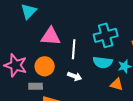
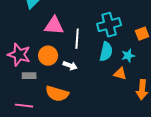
cyan semicircle: (103, 62) -> (106, 52), turned -84
white arrow: (75, 76) -> (70, 66), moved
gray rectangle: (36, 86) -> (29, 76), moved

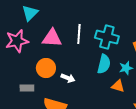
cyan cross: (109, 25) -> (107, 37), turned 30
white line: (77, 39) -> (79, 34), moved
pink star: (19, 55) -> (17, 41), moved, turned -30

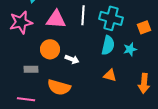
orange triangle: (118, 86) -> (110, 75), moved

